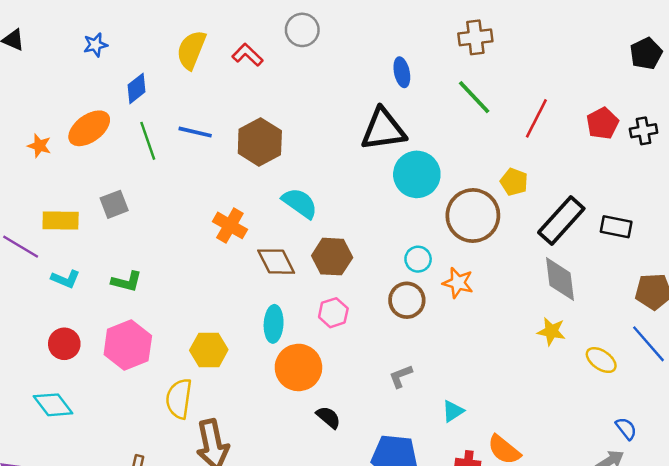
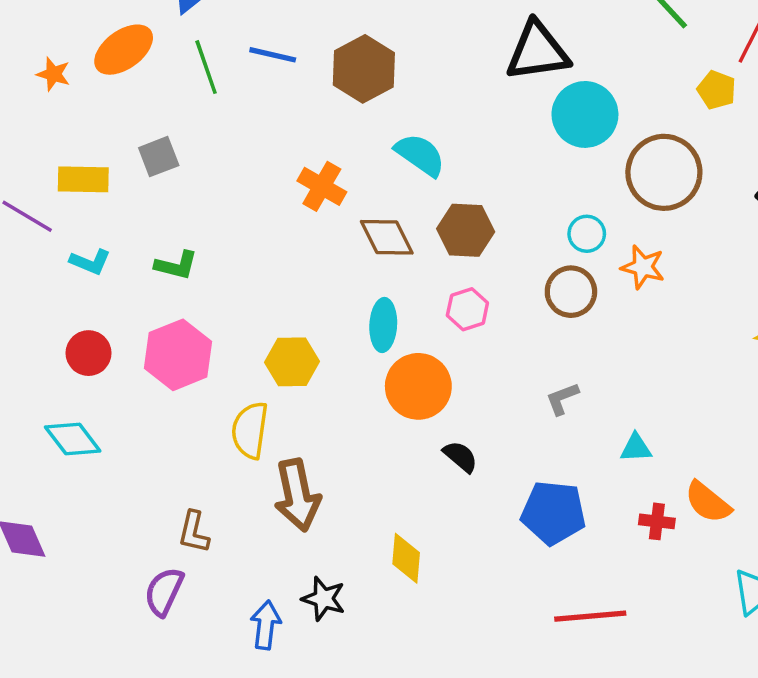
yellow pentagon: (514, 182) -> (717, 90), moved
cyan triangle: (453, 411) -> (636, 448), turned 30

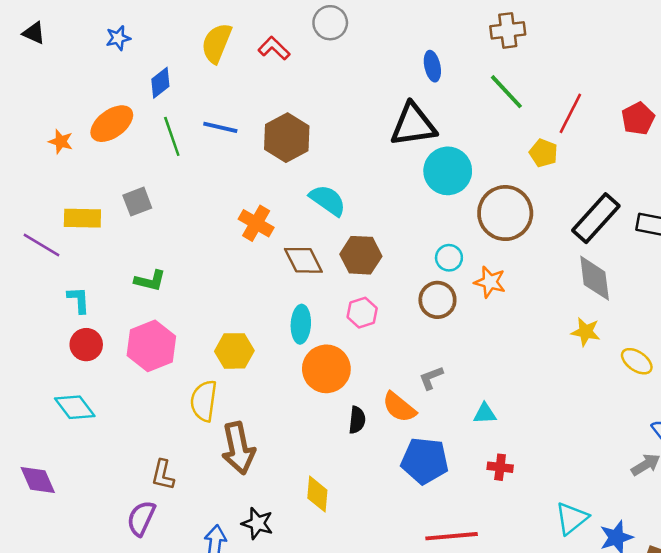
cyan L-shape: (90, 262) -> (79, 300), moved, turned -116
black semicircle: (460, 457) -> (357, 420), turned 56
orange semicircle: (708, 502) -> (399, 407), moved

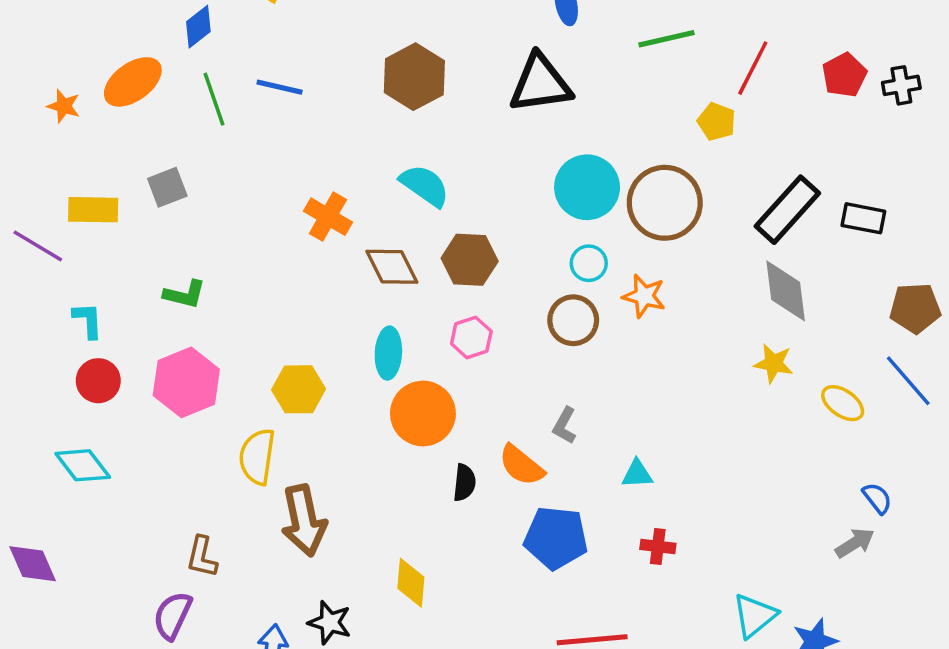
green line: (506, 92) -> (666, 39), turned -60
brown hexagon: (287, 138) -> (414, 77), moved
cyan circle: (448, 171) -> (587, 187), moved
gray L-shape: (431, 378) -> (565, 426), turned -40

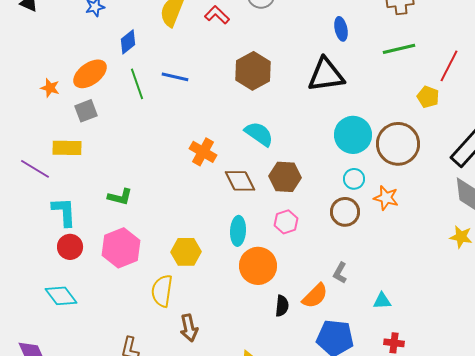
gray square: (167, 187) -> (86, 111), moved
cyan L-shape: (88, 320) -> (64, 212), size x1.4
orange semicircle: (521, 465) -> (315, 296), turned -84
brown arrow: (304, 521) -> (189, 328), size x0.7

